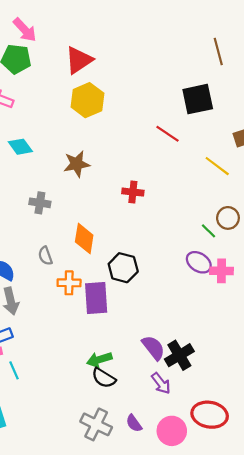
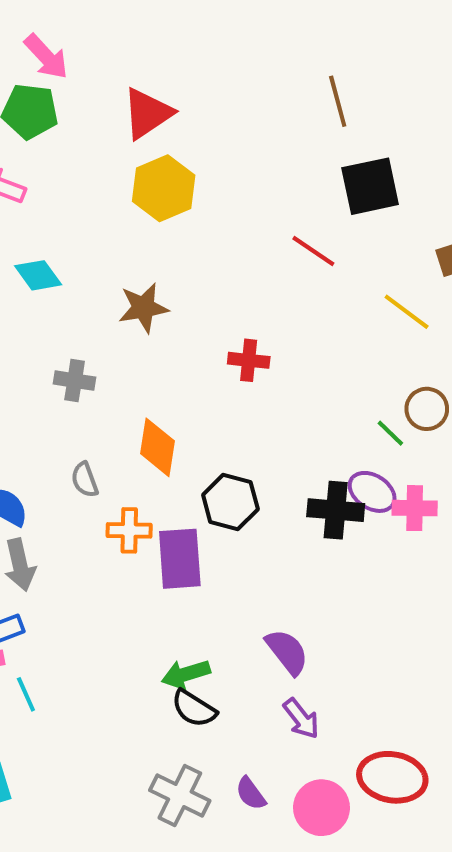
brown line: (218, 52) -> (338, 101), moved
black cross: (179, 355) -> (336, 510), moved, turned 36

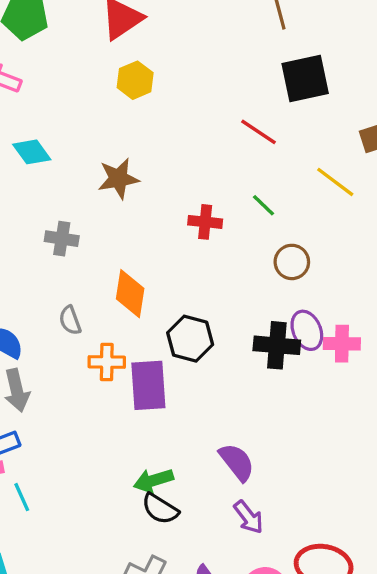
yellow hexagon: (164, 188) -> (135, 80), size x0.7
brown circle: (427, 409) -> (292, 262), moved
green line: (390, 433) -> (263, 205), moved
purple ellipse: (372, 492) -> (307, 330), turned 33

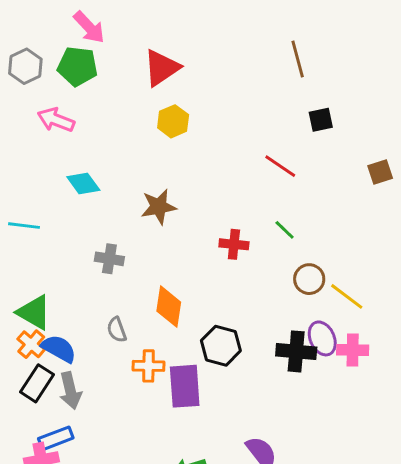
black square: (305, 79) -> (321, 120), size x0.6
yellow line: (335, 182) -> (347, 296), moved

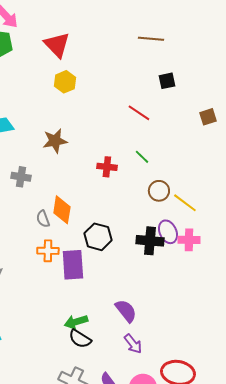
brown line: (298, 59) -> (151, 39), turned -70
red triangle: (162, 68) -> (57, 45), turned -40
gray semicircle: (117, 330) -> (43, 219), moved

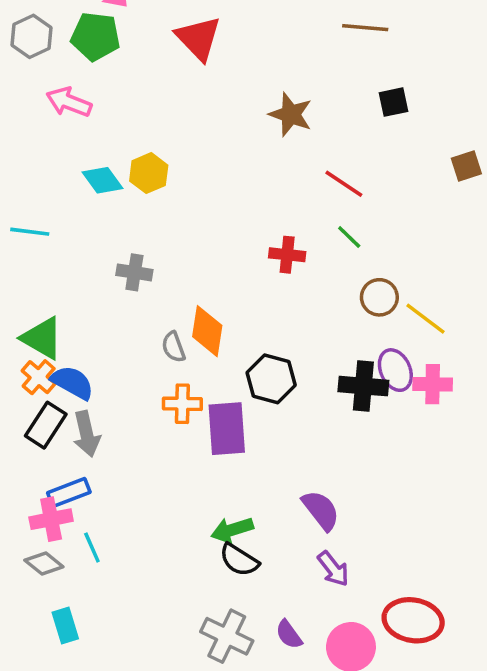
yellow hexagon: (65, 82) -> (149, 173), moved
red line: (139, 113) -> (344, 184), moved
brown star: (55, 141) -> (291, 115), moved, turned 30

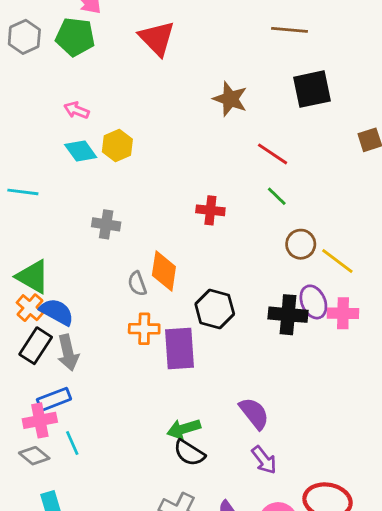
pink arrow: (69, 102) -> (77, 110), moved, size x0.7
black square: (394, 102) -> (312, 89), size x1.6
red cross: (287, 255) -> (210, 210), moved

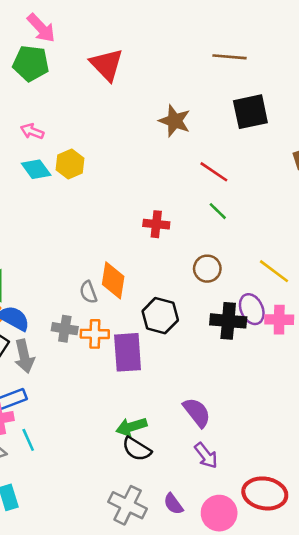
gray cross: (106, 224) -> (65, 329), moved
brown circle: (301, 244) -> (207, 269), moved

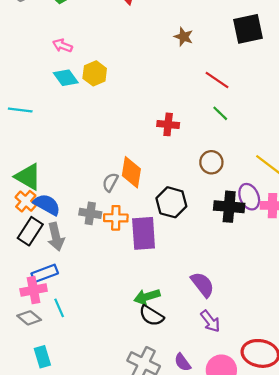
brown star: (175, 121) -> (184, 37), size x0.7
gray semicircle: (88, 292) -> (110, 182), turned 48

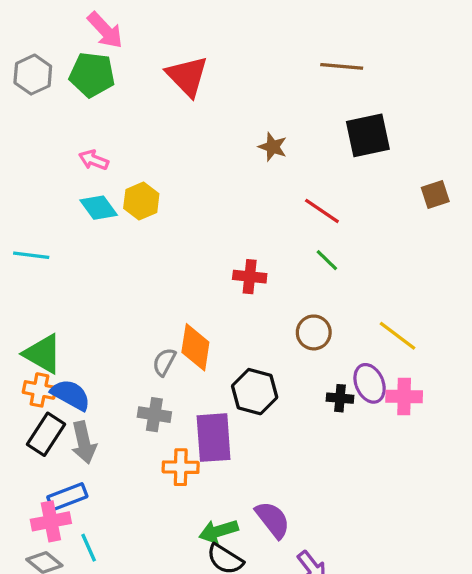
orange cross: (26, 201) -> (39, 390), turned -30
black cross: (229, 207) -> (340, 398), size x0.6
gray cross: (90, 213) -> (154, 415), moved
orange cross: (116, 218) -> (181, 467), moved
purple semicircle: (202, 285) -> (273, 520), moved

